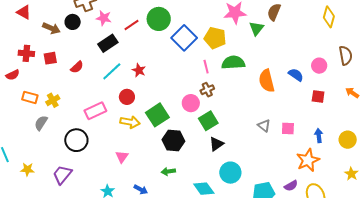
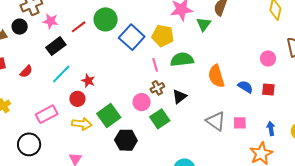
red star: (139, 70) -> (88, 81), moved
blue semicircle: (296, 75) -> (245, 87), moved
gray triangle: (264, 126) -> (216, 121), size x1.5
black triangle: (216, 144) -> (179, 97), moved

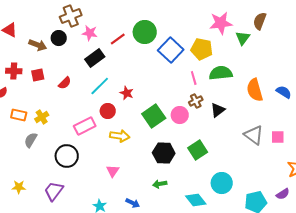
blue semicircle: (245, 87) -> (284, 92), moved
red circle: (77, 99) -> (108, 111), moved
green square: (109, 115) -> (154, 116), moved
green square: (160, 119) -> (198, 150), moved

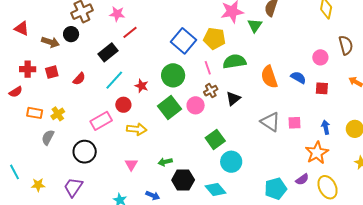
green circle: (145, 32) -> (173, 75), moved
pink star: (90, 33) -> (117, 14), moved
black hexagon: (164, 153) -> (183, 180), moved
cyan circle: (222, 183) -> (231, 162), moved
green arrow: (160, 184) -> (165, 162), moved

